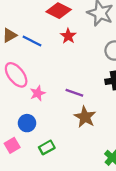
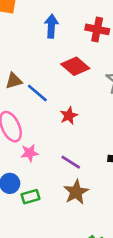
red star: (68, 36) -> (69, 116), moved
green rectangle: (47, 147) -> (31, 197), moved

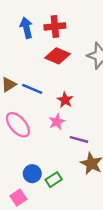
red cross: (97, 29) -> (55, 26), moved
pink star: (30, 153) -> (57, 122), moved

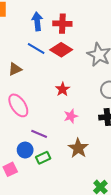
blue line: (32, 89) -> (36, 49), moved
pink star: (57, 122) -> (71, 116), moved
purple line: (79, 139) -> (39, 134), moved

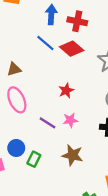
brown triangle: (15, 69) -> (14, 69), moved
purple line: (39, 134) -> (47, 123), moved
brown star: (78, 148) -> (72, 155), turned -30
green rectangle: (43, 158) -> (34, 159), turned -48

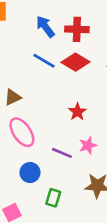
blue arrow: (51, 15) -> (45, 27), turned -30
blue circle: (16, 148) -> (30, 173), moved

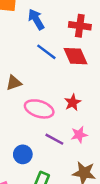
blue arrow: (45, 27) -> (36, 19), moved
red diamond: (76, 62) -> (75, 56), turned 30
pink ellipse: (22, 132) -> (39, 109), moved, turned -44

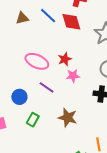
brown triangle: (14, 83) -> (22, 18), moved
pink star: (79, 135) -> (73, 76), moved

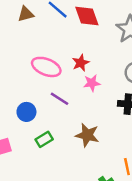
green rectangle: (33, 120) -> (44, 139), turned 32

